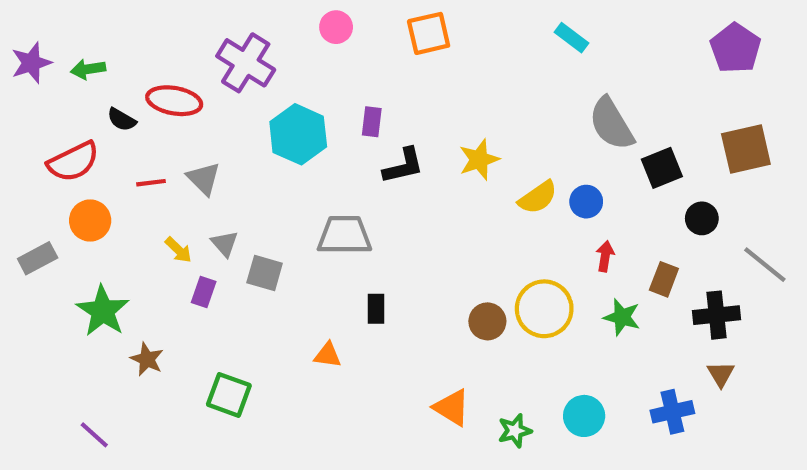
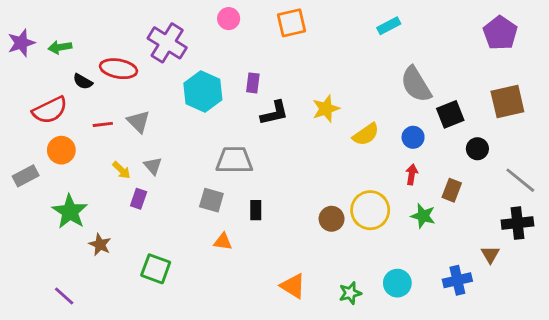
cyan rectangle: (571, 38) -> (389, 26), turned -65
blue circle: (586, 202) -> (413, 137), moved
gray square: (265, 273) -> (211, 200), moved
black cross: (717, 315) -> (517, 223), moved
orange triangle: (452, 408) -> (293, 286), moved

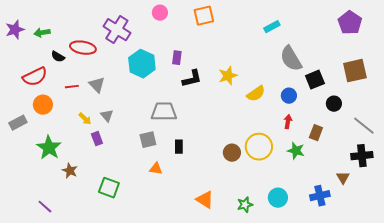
cyan rectangle: (389, 26) -> (272, 27), moved
purple rectangle: (139, 199) -> (97, 139), turned -40
gray square: (211, 200) -> (148, 140), turned -30

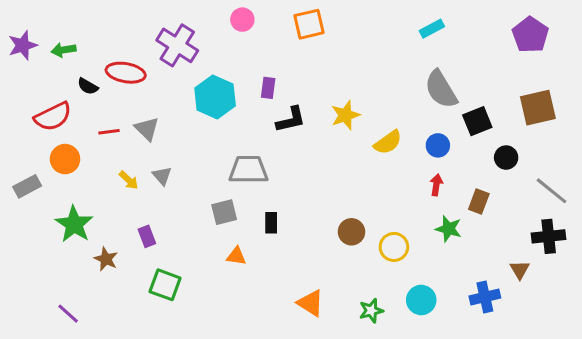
cyan rectangle: (272, 27) -> (432, 29), moved
purple rectangle: (97, 139) -> (147, 236), moved
yellow circle: (259, 147) -> (394, 247), moved, size x0.7

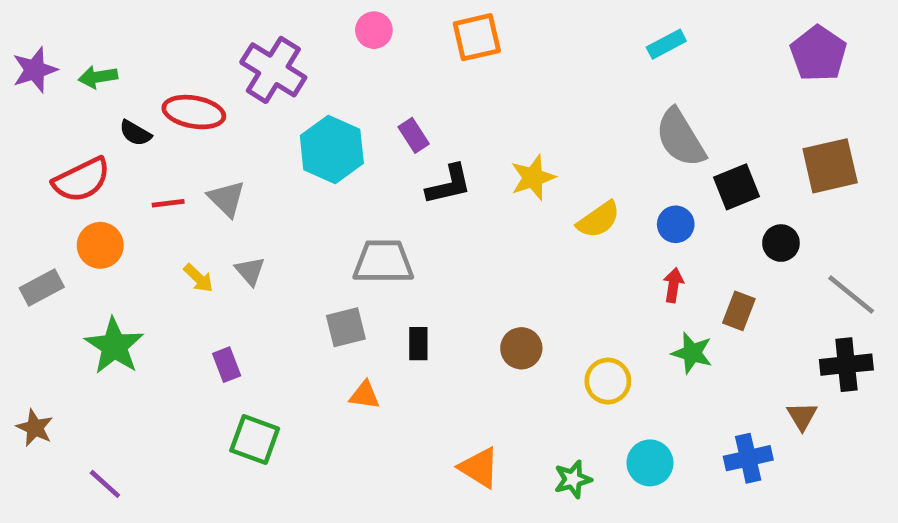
purple rectangle: (268, 88) -> (414, 135), turned -40
brown circle: (351, 232) -> (521, 348), moved
brown star: (106, 259) -> (35, 428), moved

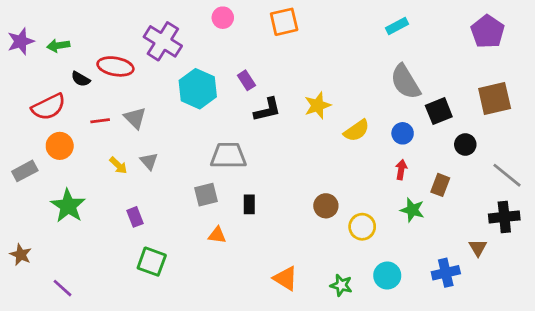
brown circle: (521, 348) -> (326, 206), moved
green star: (573, 479) -> (341, 285), turned 30

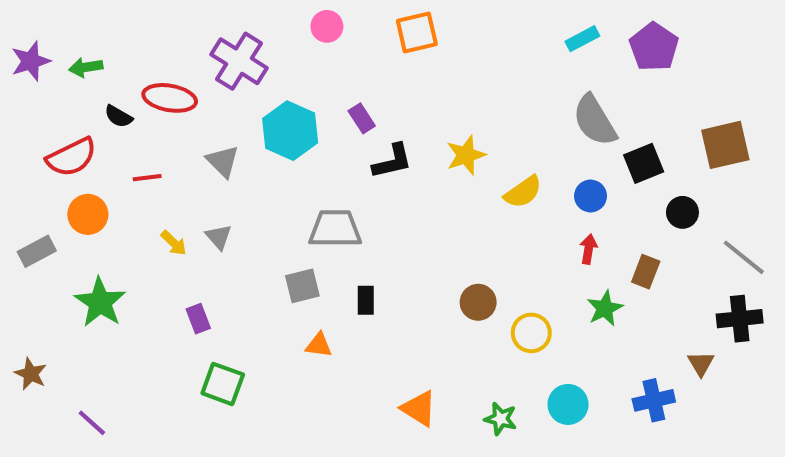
purple pentagon: (488, 32) -> (654, 47), moved
gray triangle: (135, 118) -> (223, 161), moved
green star: (412, 210) -> (605, 308), turned 30

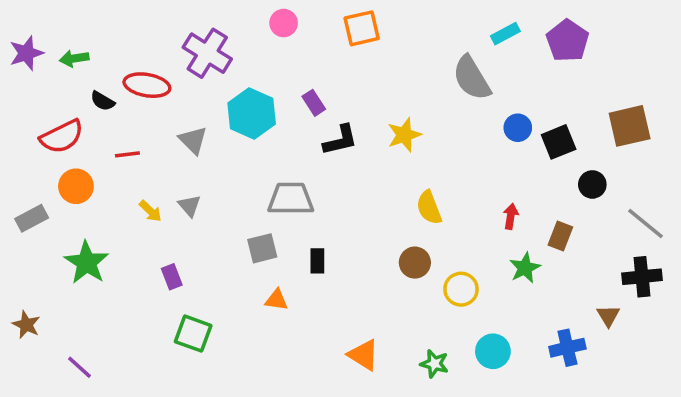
gray semicircle: (595, 120) -> (472, 78), moved
yellow semicircle: (523, 192) -> (429, 208), moved, turned 104
blue circle: (591, 196) -> (518, 128), moved

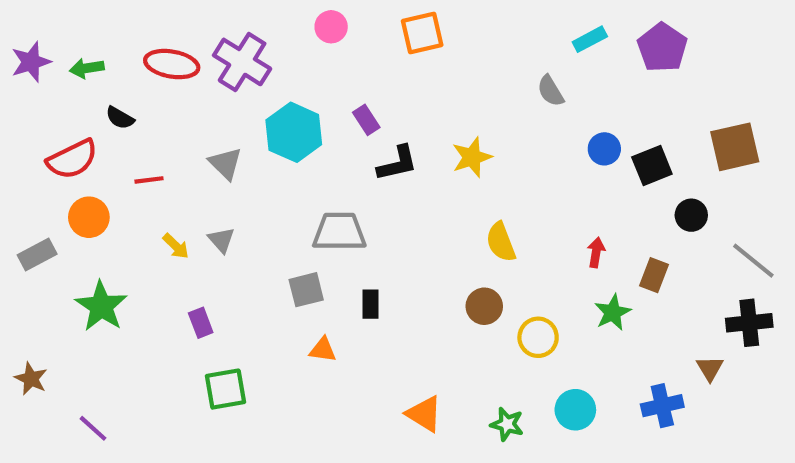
gray semicircle: (472, 78) -> (551, 91), size x0.6
red ellipse: (147, 85) -> (172, 64), moved
green square: (193, 334) -> (225, 389), turned -30

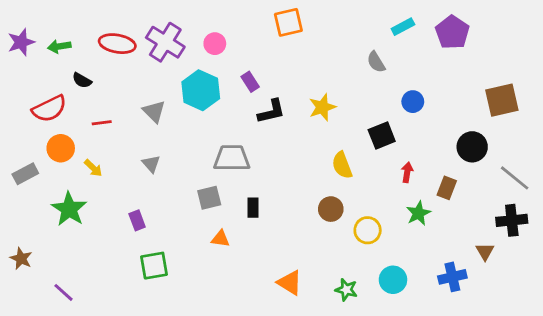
pink circle: (331, 27) -> (215, 44), moved
black square: (652, 165) -> (382, 136), moved
black circle: (691, 215) -> (472, 147), size x1.4
yellow arrow: (176, 246) -> (93, 168), moved

